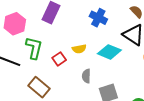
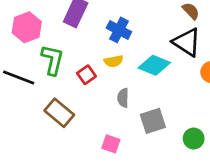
blue cross: (98, 18) -> (119, 30), moved

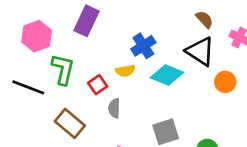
blue cross: (119, 30) -> (143, 46), moved, turned 30
gray semicircle: (123, 98) -> (114, 108), moved

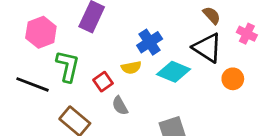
gray semicircle: (114, 108) -> (120, 106), turned -30

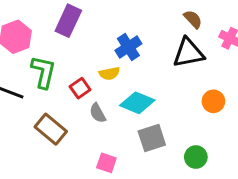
black triangle: (207, 48) -> (189, 53), turned -44
cyan diamond: (174, 72) -> (137, 103), moved
orange circle: (233, 79) -> (213, 101), moved

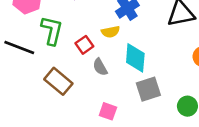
cyan diamond: (137, 103) -> (135, 58), turned 72

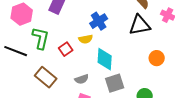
gray semicircle: (100, 67) -> (82, 79), moved, turned -80

